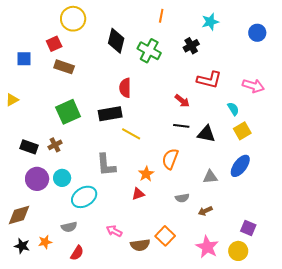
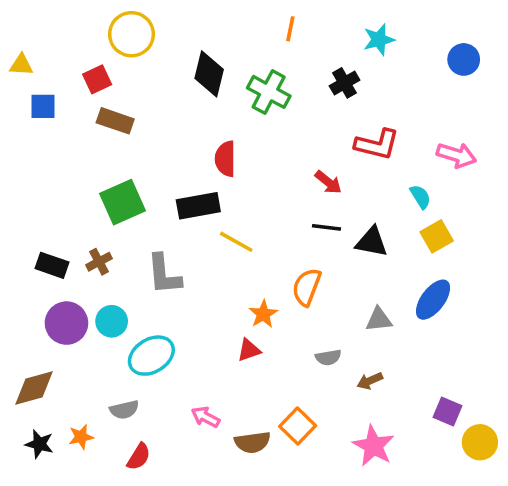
yellow triangle: (12, 100) -> (21, 65), moved, turned 32
gray L-shape: (106, 165) -> (164, 274), moved
yellow circle: (238, 251) -> (480, 442), moved

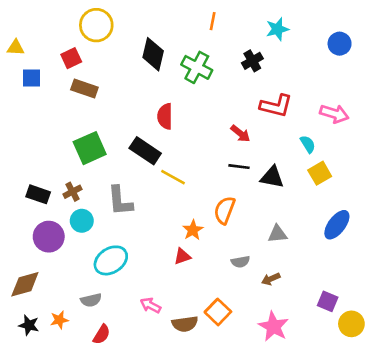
black rectangle: (198, 206) -> (145, 151), turned 44
blue ellipse: (433, 300) -> (337, 225), moved
cyan circle: (112, 321) -> (82, 221), moved

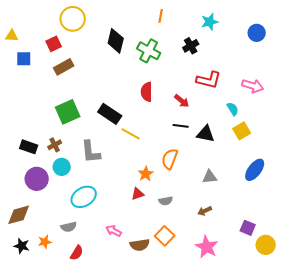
brown rectangle: (84, 89) -> (64, 67), turned -48
red semicircle: (165, 116) -> (147, 92), moved
gray semicircle: (240, 262) -> (166, 201), moved

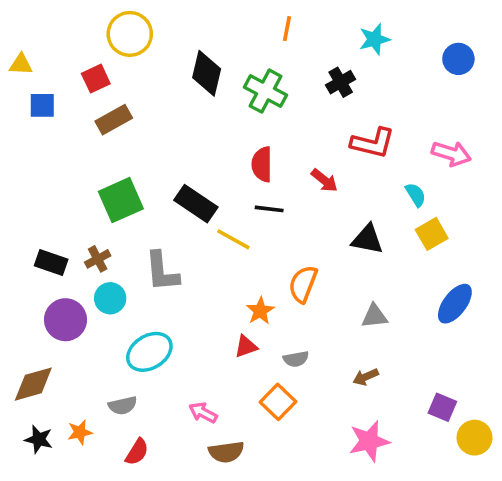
black line: (181, 126) -> (269, 209), moved
orange square: (165, 236) -> (278, 402), moved
brown semicircle: (140, 245) -> (226, 452), moved
pink star: (207, 247) -> (369, 441), turned 30

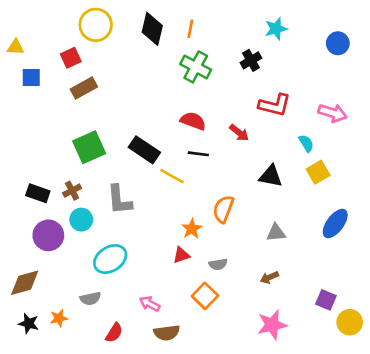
orange line: (287, 29) -> (190, 29), moved
black diamond: (207, 73) -> (152, 29), moved
red semicircle: (262, 164) -> (193, 121), turned 110
red semicircle: (137, 452) -> (114, 333), moved

